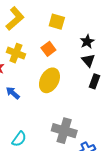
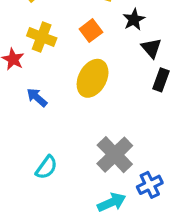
black star: (87, 42) -> (134, 19), moved
gray cross: (64, 131) -> (115, 155), turned 30

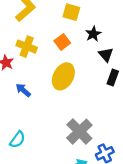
cyan semicircle: (46, 167) -> (17, 140), moved

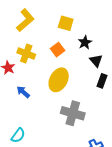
gray cross: (79, 132) -> (73, 113), moved, turned -30

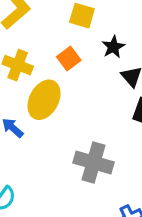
yellow ellipse: (59, 80) -> (44, 100), moved

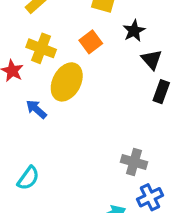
gray cross: (94, 162) -> (134, 162), moved, size x0.7

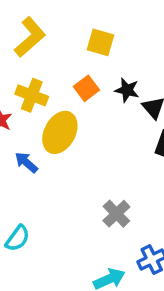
black star: (134, 31) -> (127, 90), moved, turned -30
gray cross: (134, 162) -> (116, 214), moved, turned 30

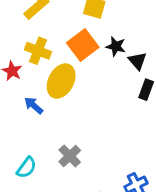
orange square: (86, 88) -> (83, 45), size x1.5
gray cross: (116, 214) -> (70, 156), moved

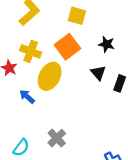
black star: (116, 46) -> (107, 44), moved
black triangle: (137, 61) -> (98, 73), moved

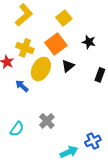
yellow square: (77, 16) -> (64, 18), turned 35
black triangle: (98, 73) -> (68, 66), moved, turned 32

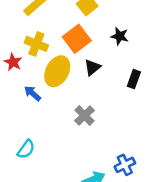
gray cross: (47, 121) -> (85, 115), moved

